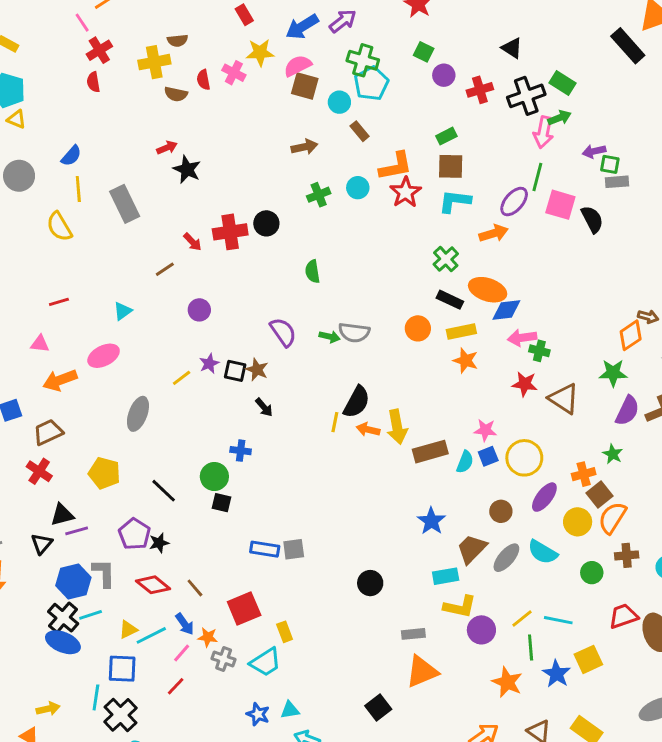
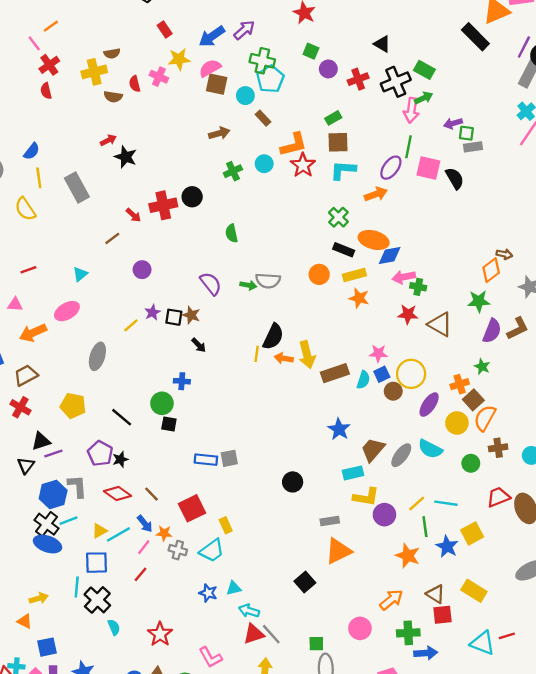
brown circle: (501, 511) -> (393, 391), moved

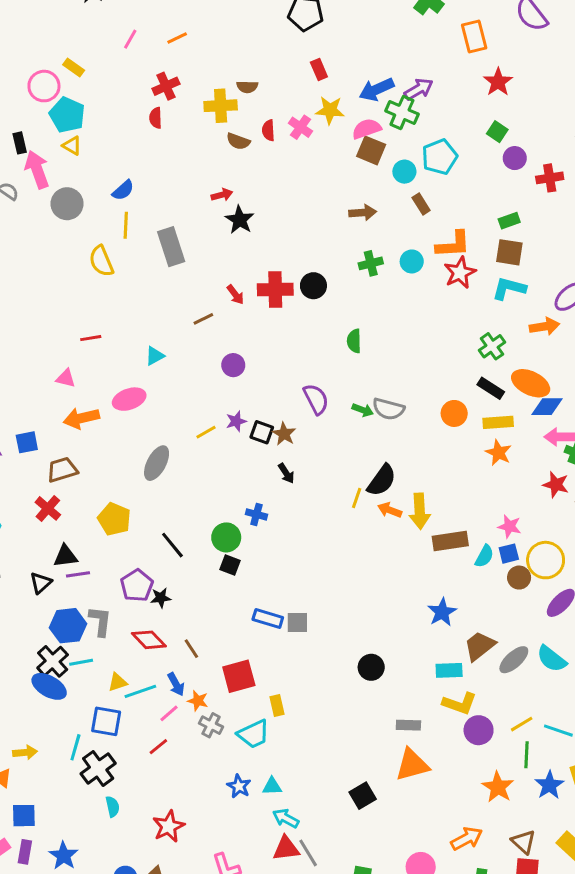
pink line: (34, 43) -> (130, 39), moved, turned 56
green cross: (262, 61) -> (402, 112), moved

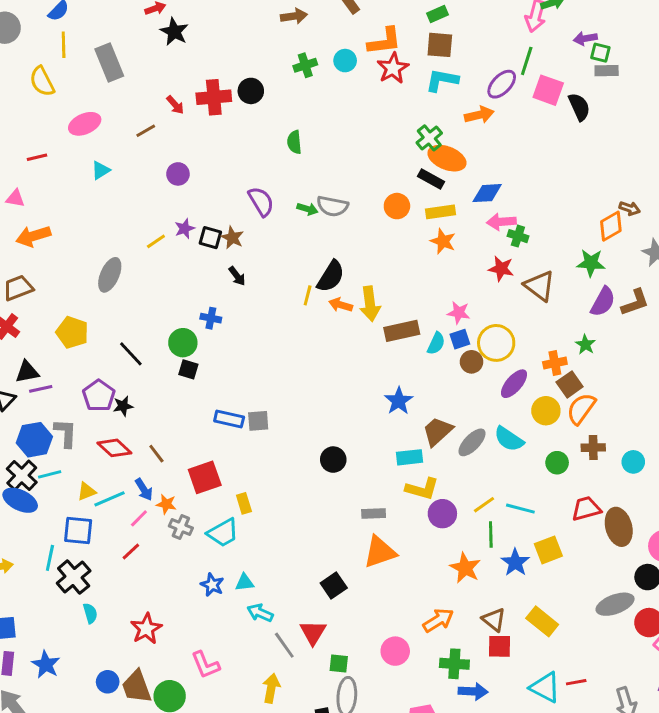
orange ellipse: (531, 383) -> (447, 158), moved
pink ellipse: (129, 399) -> (85, 124), moved
red triangle: (286, 848) -> (313, 632), moved, turned -48

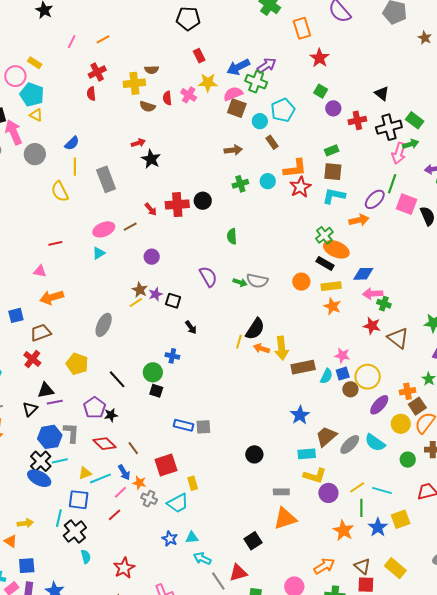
pink ellipse: (85, 124) -> (104, 229), moved
brown star: (232, 238) -> (140, 290), moved
red triangle: (313, 632) -> (238, 573), turned 42

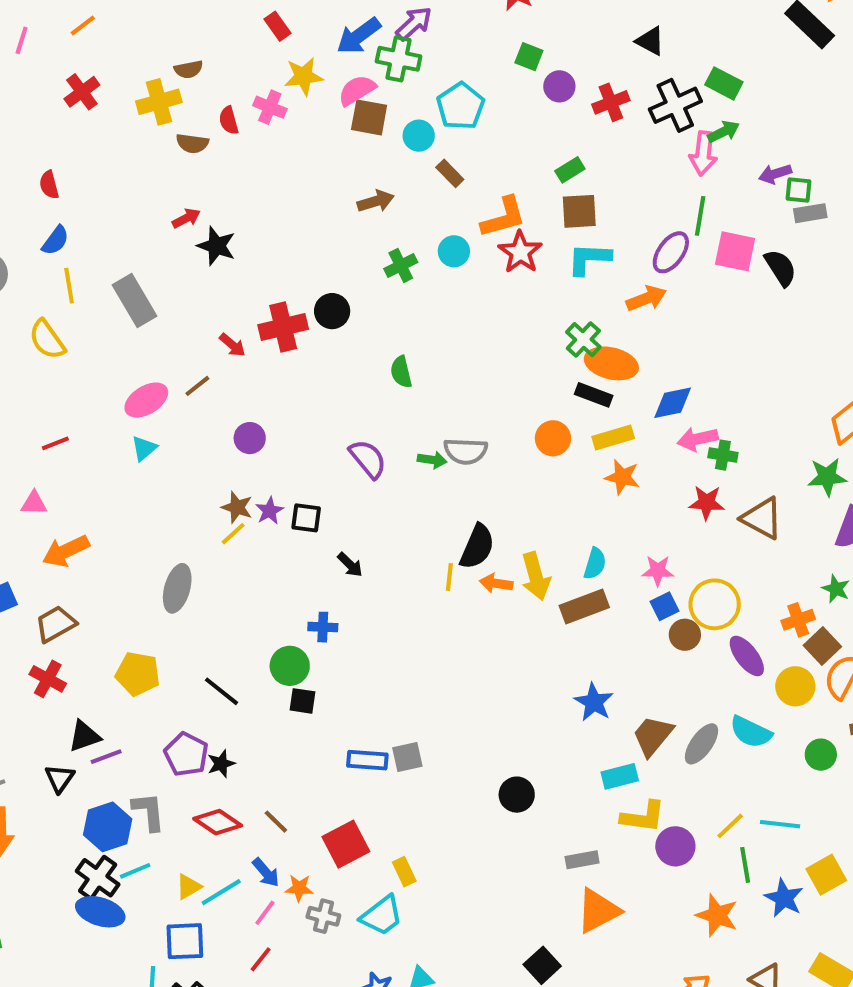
red semicircle: (91, 94) -> (49, 185), moved
cyan semicircle: (326, 376) -> (595, 564), moved
purple ellipse: (379, 405) -> (747, 656), turned -70

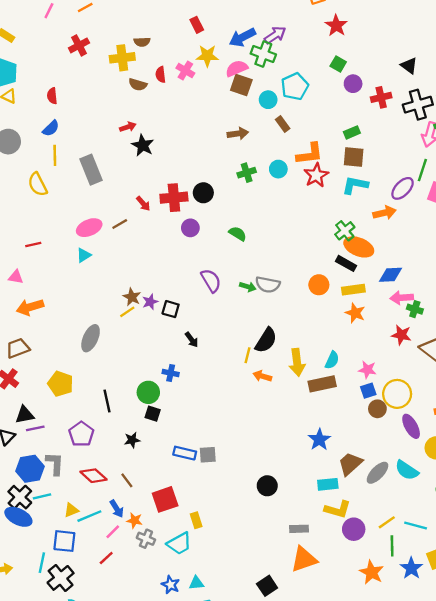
green semicircle: (401, 372) -> (238, 234), turned 126
purple circle: (250, 438) -> (190, 228), moved
orange arrow: (496, 583) -> (262, 376), moved
black line: (221, 691) -> (107, 401), turned 30
black star: (221, 764) -> (132, 440), moved

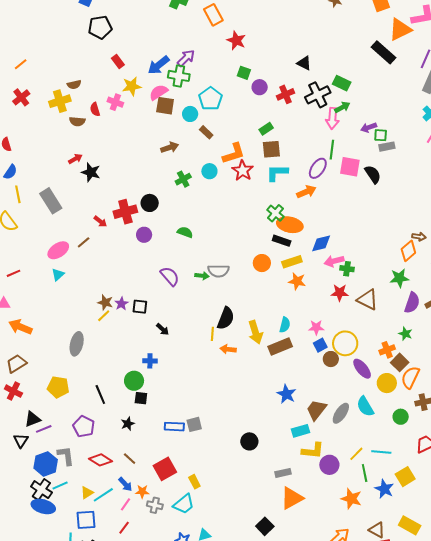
orange arrow: (30, 307) -> (20, 327), turned 50
cyan semicircle: (407, 470) -> (365, 407), turned 35

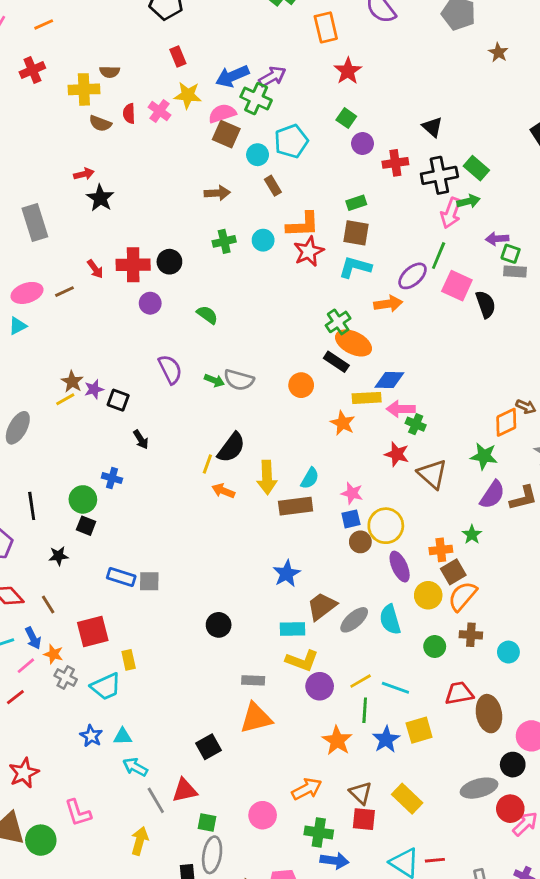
yellow rectangle: (292, 262) -> (367, 398), moved

